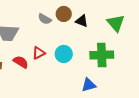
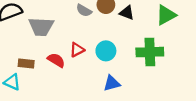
green triangle: (116, 23) -> (166, 15), turned 42
blue triangle: (89, 85) -> (112, 83), moved

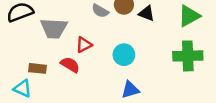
red triangle: (77, 50) -> (84, 45), moved
green cross: (150, 52) -> (188, 56), moved

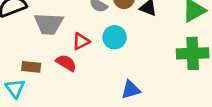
cyan circle: (124, 55) -> (115, 37), moved
cyan triangle: (23, 88) -> (15, 88), turned 30

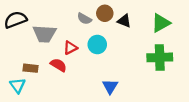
blue triangle: (131, 90) -> (110, 86), turned -42

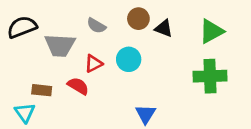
gray semicircle: (84, 19) -> (96, 26), moved

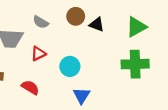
cyan circle: (129, 59) -> (70, 66), moved
red semicircle: (78, 86) -> (30, 87), moved

